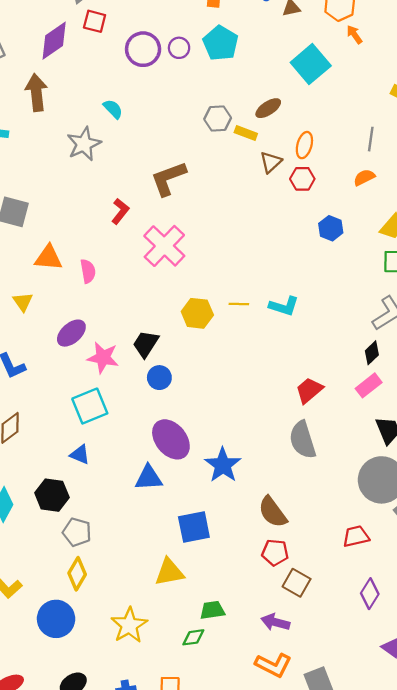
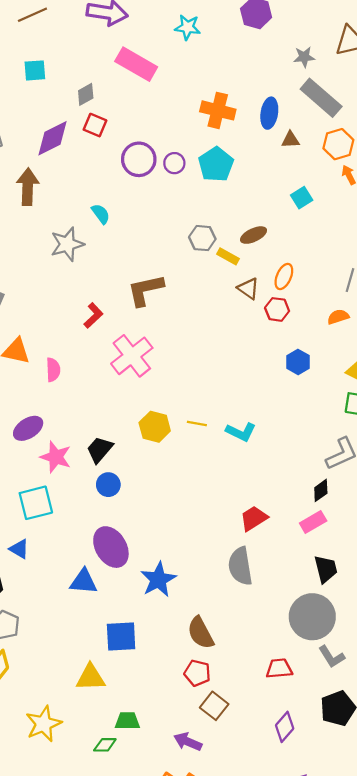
cyan square: (311, 64) -> (302, 198), size x0.6
brown triangle: (271, 162) -> (248, 288), turned -50

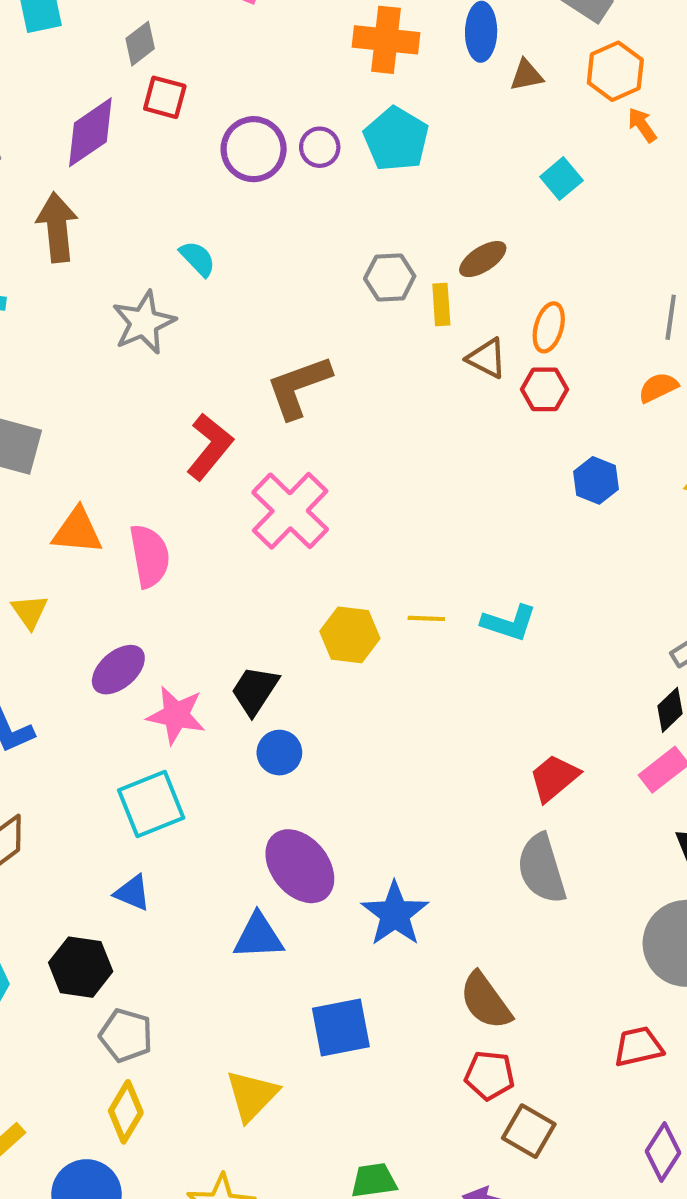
yellow rectangle: (228, 256) -> (441, 304), turned 65
red L-shape: (93, 316) -> (210, 447), size x1.4
pink semicircle: (53, 370) -> (150, 556), size x1.4
yellow triangle: (91, 677) -> (252, 1096), moved, turned -36

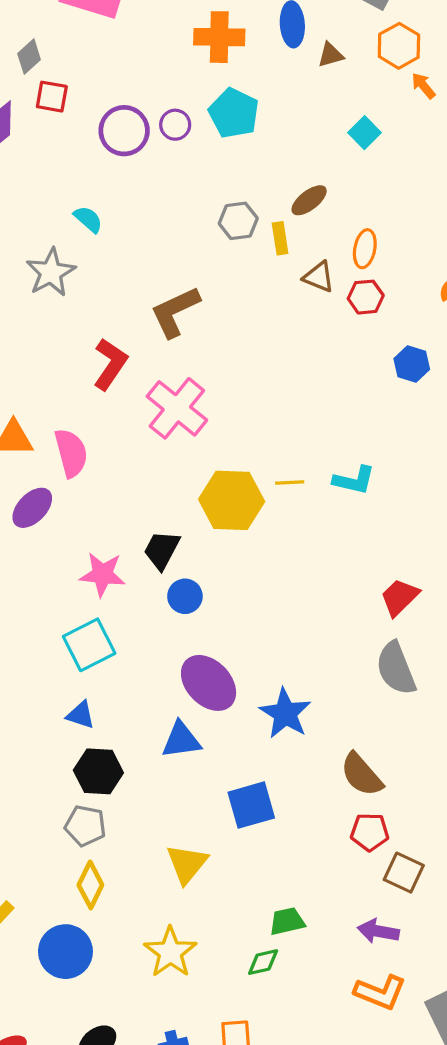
yellow hexagon: (350, 635) -> (232, 500), size x1.4
purple ellipse: (118, 670) -> (32, 508), moved
black hexagon: (81, 967) -> (98, 771), moved

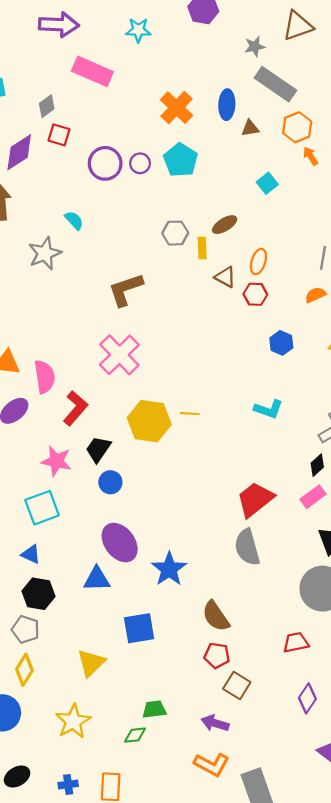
orange cross: (219, 37) -> (177, 108), turned 36
red L-shape: (110, 364) -> (75, 408), moved
cyan L-shape: (354, 480) -> (269, 409), moved
red trapezoid: (399, 597) -> (255, 499), size x1.4

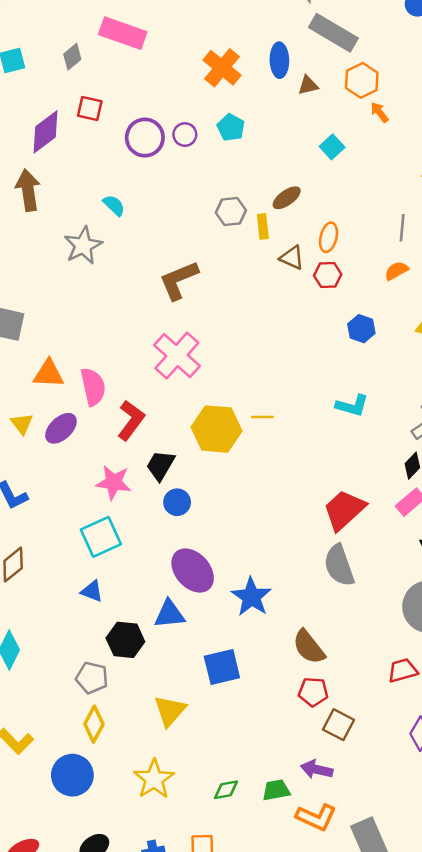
gray diamond: (47, 106) -> (72, 57), moved
cyan pentagon: (181, 160) -> (231, 127), size x0.7
black hexagon: (39, 594) -> (125, 640), moved
green trapezoid: (154, 709) -> (276, 790), moved

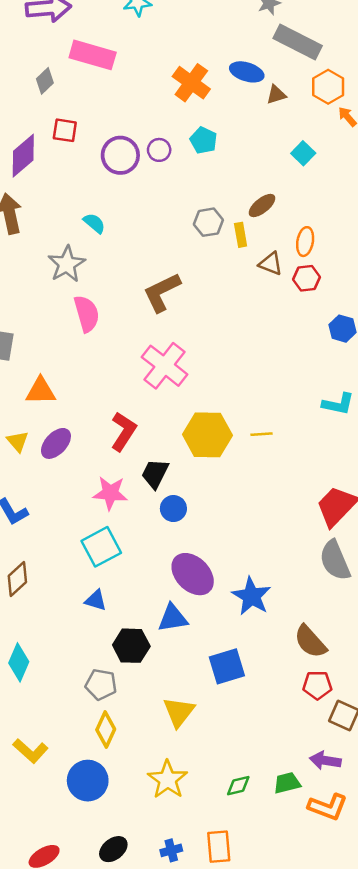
blue ellipse: (279, 60) -> (247, 72), turned -68
pink semicircle: (93, 387) -> (87, 314), moved
yellow line: (262, 417) -> (261, 434), moved

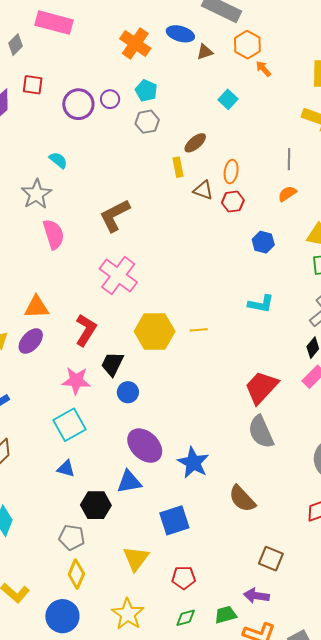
gray hexagon: (208, 222) -> (147, 122), moved
orange triangle: (41, 391) -> (37, 307), moved
red pentagon: (317, 685) -> (184, 578), moved

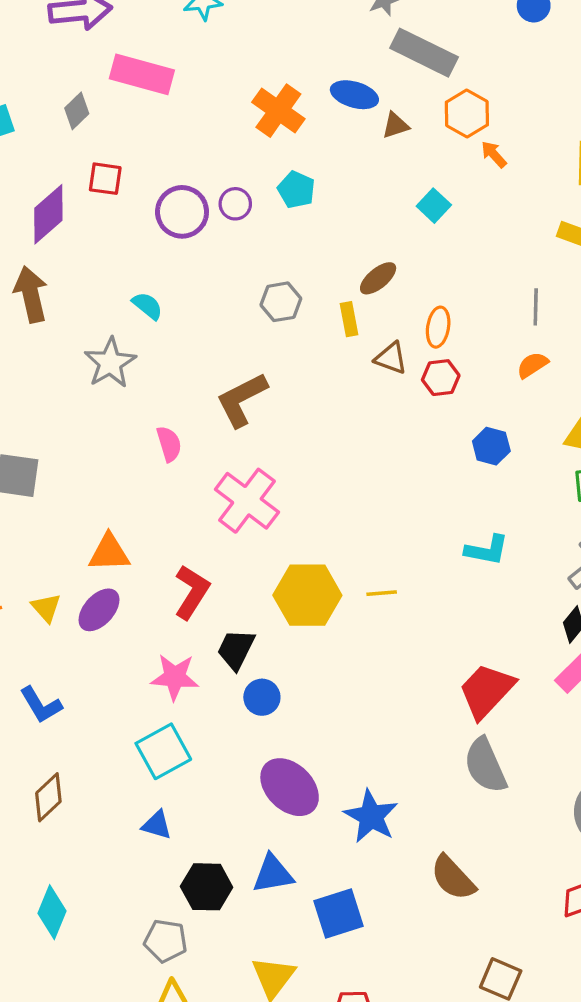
gray hexagon: (147, 122) -> (281, 302), moved
pink semicircle: (54, 234) -> (169, 444), moved, size x0.7
blue triangle: (129, 482) -> (273, 874), moved

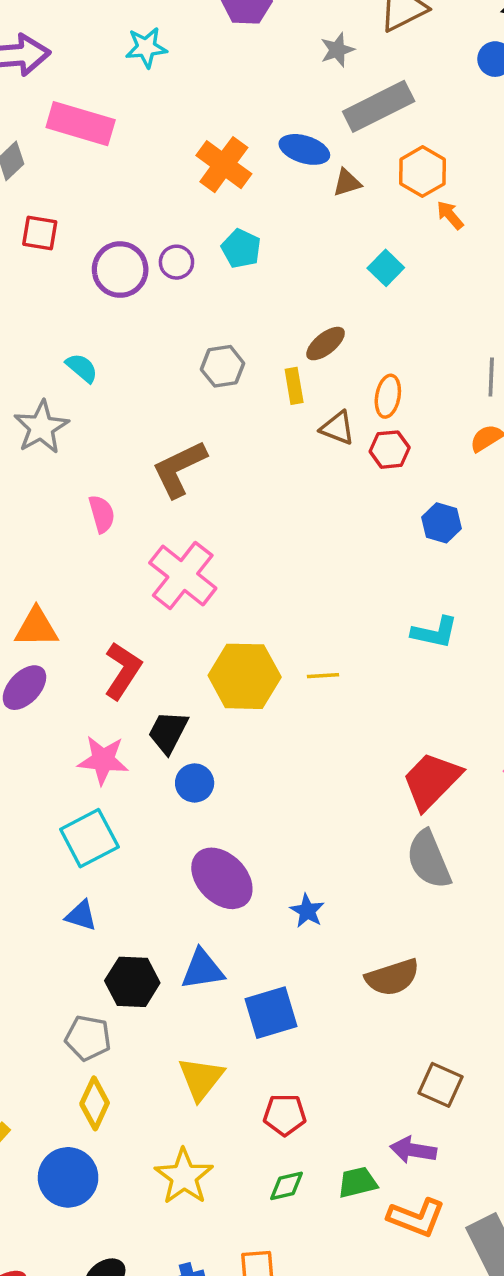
gray rectangle: (424, 53) -> (379, 106), turned -54
blue star: (371, 816) -> (307, 911), size x0.6
brown semicircle: (453, 878) -> (392, 977), turned -66

